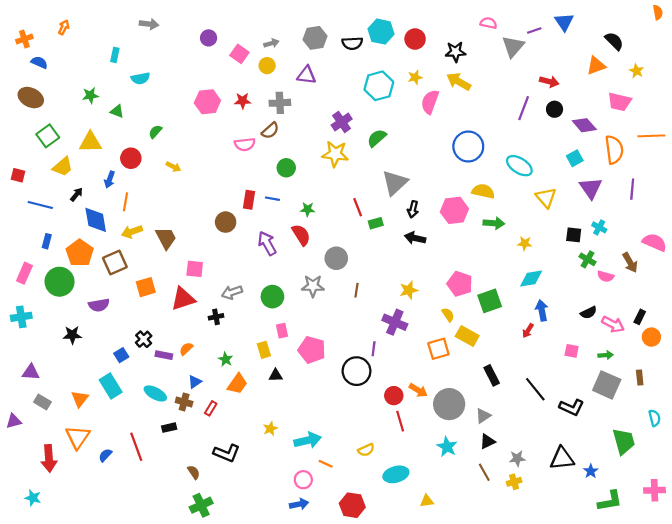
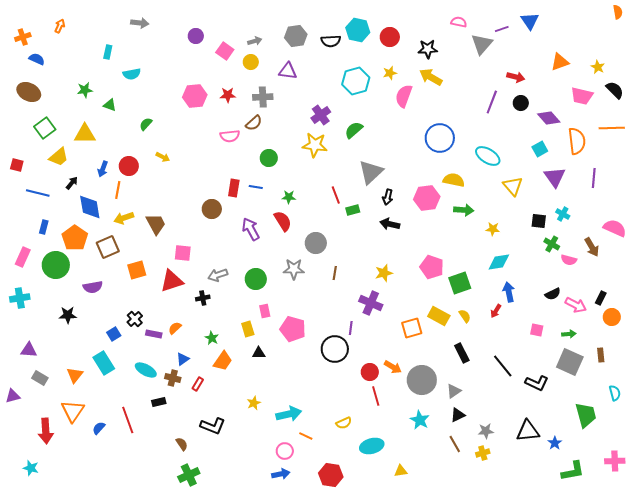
black semicircle: (614, 41) -> (615, 90), moved
red circle: (131, 158) -> (129, 166), moved
yellow semicircle: (448, 315) -> (465, 316), moved

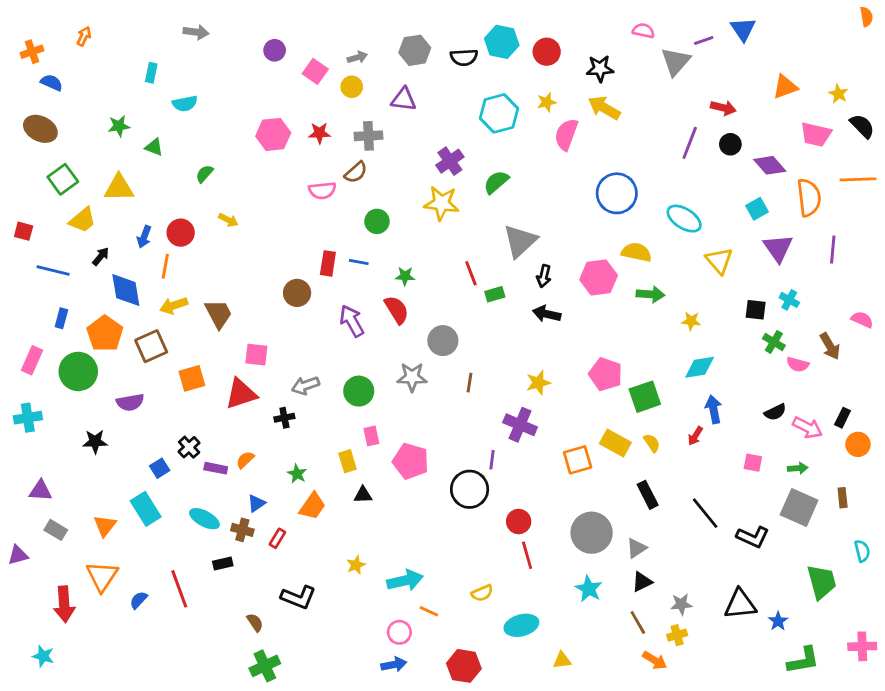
pink semicircle: (615, 228) -> (862, 320), size x0.7
orange arrow: (393, 367) -> (655, 660), moved

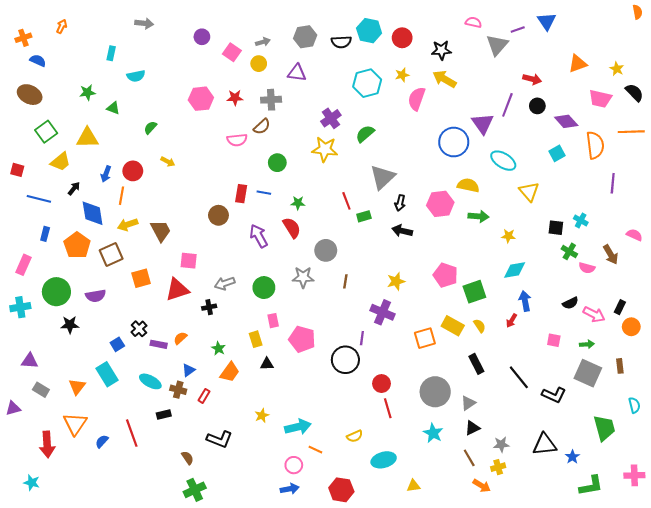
purple triangle: (778, 248) -> (483, 123), moved
green circle: (78, 371) -> (56, 292), moved

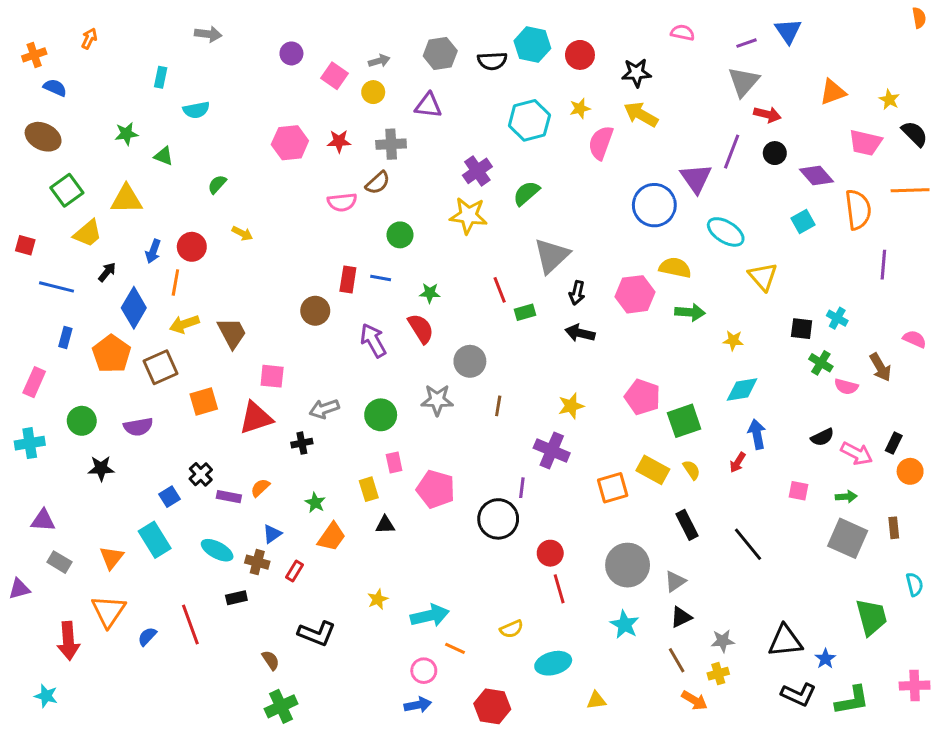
gray triangle: (497, 45) -> (744, 82), moved
blue diamond: (93, 213) -> (134, 308), turned 40
green circle: (56, 292) -> (82, 421), size x0.7
black L-shape: (554, 395) -> (799, 694), moved

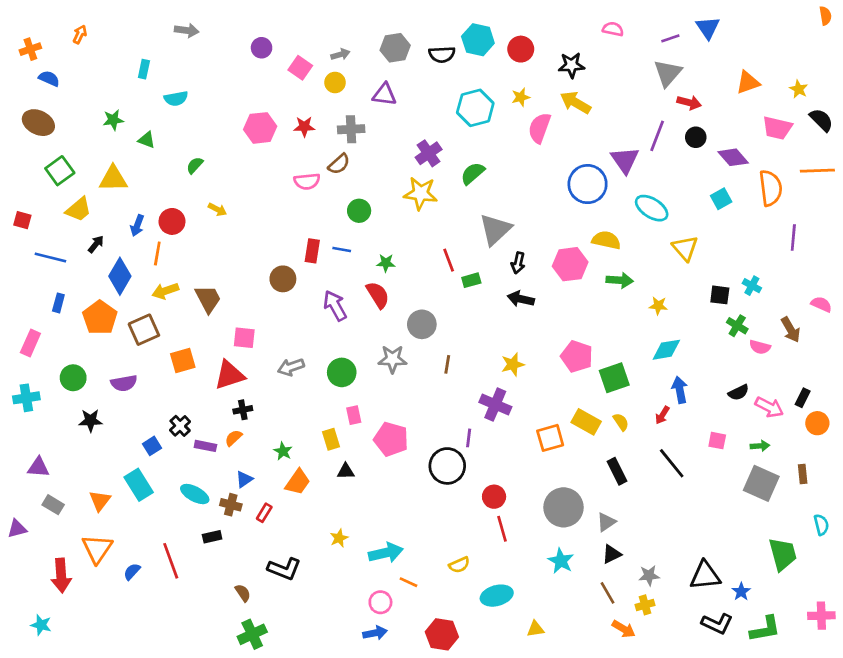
black cross: (302, 443) -> (243, 410), moved
black line: (748, 544) -> (672, 463), moved

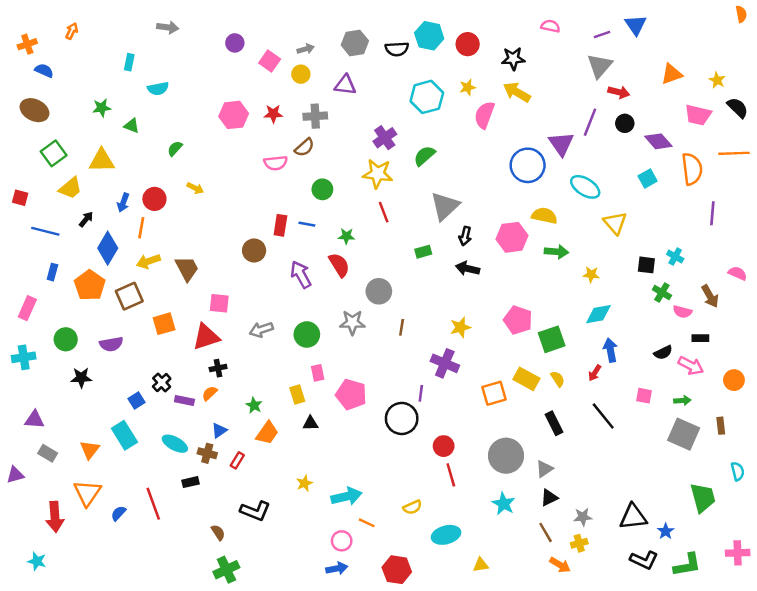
red line: (449, 260) -> (384, 212), moved
black rectangle: (803, 398) -> (700, 338), moved, turned 63

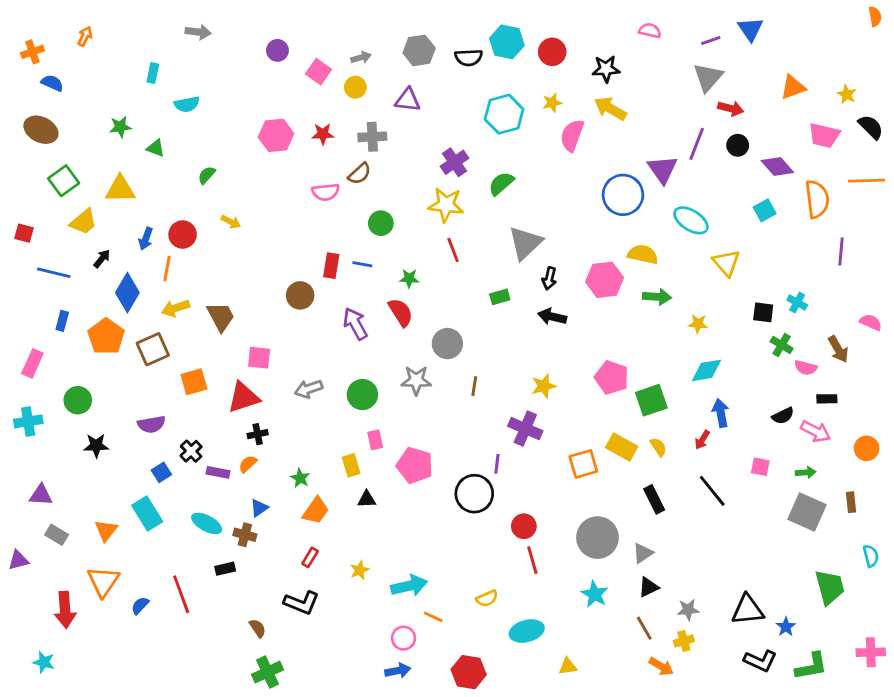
purple semicircle: (111, 344) -> (151, 424), moved
red rectangle: (237, 460) -> (310, 557), moved

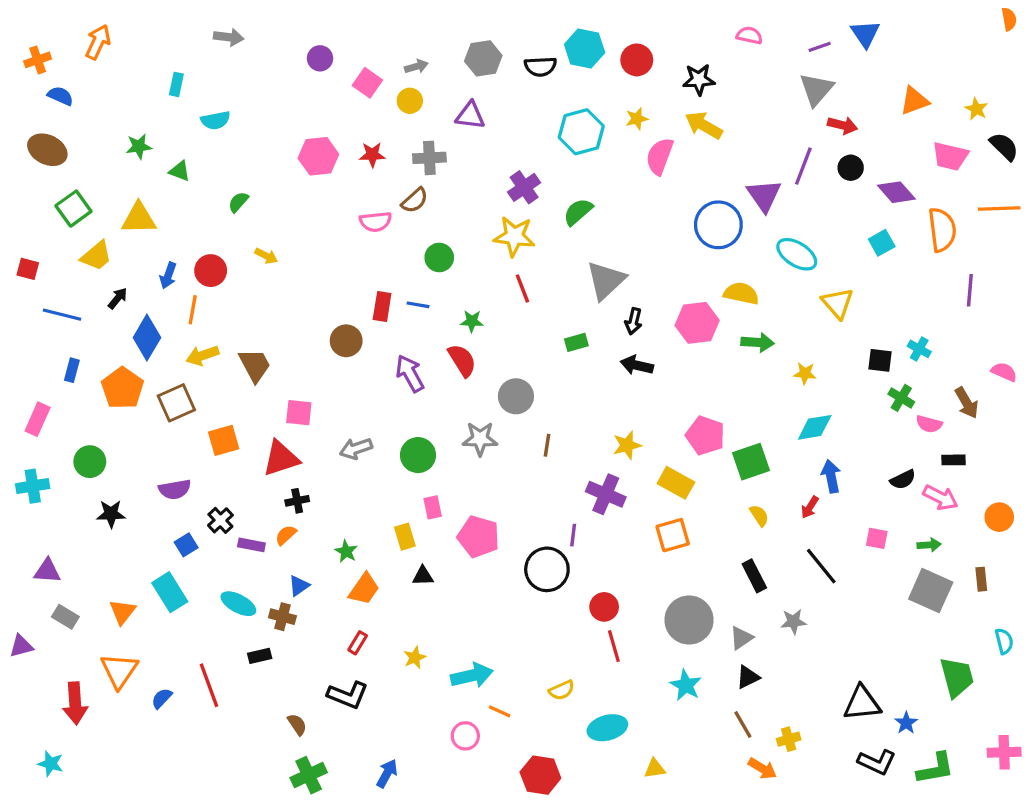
orange arrow: (85, 36) -> (98, 42), size x1.5
yellow rectangle: (622, 447) -> (676, 483), moved
gray star: (688, 610) -> (793, 622), moved
blue arrow: (398, 671) -> (387, 773), moved, turned -50

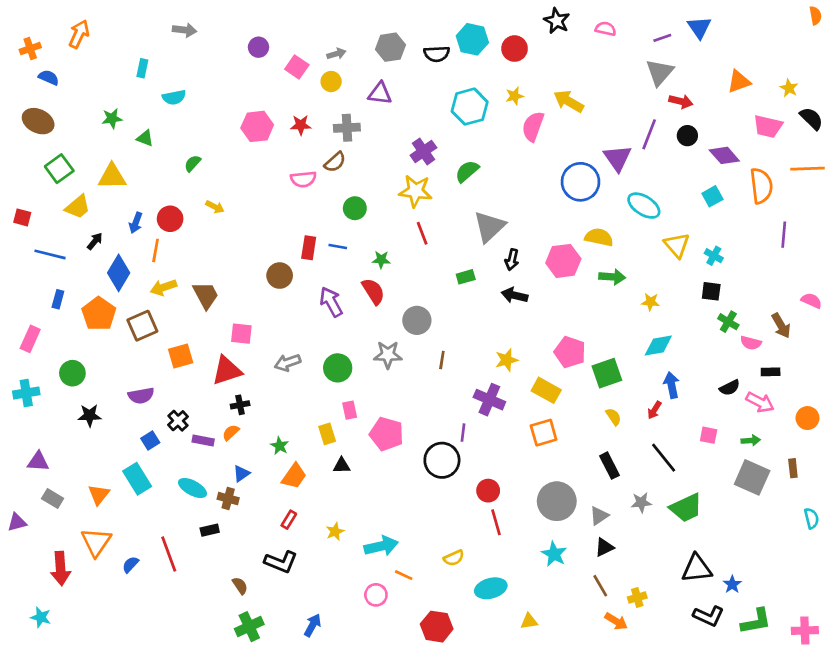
black star: (699, 80) -> (557, 21), moved, turned 30
cyan cross: (919, 349) -> (714, 256), moved
green trapezoid: (957, 677) -> (686, 508), moved, turned 80
pink cross: (1004, 752) -> (805, 631), moved

